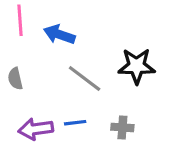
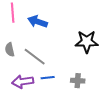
gray line: (85, 79) -> (35, 57), moved

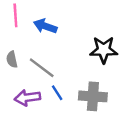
blue line: (48, 78) -> (57, 93), turned 64
gray cross: (78, 81) -> (93, 96), size x1.6

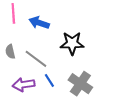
black star: (104, 50) -> (72, 43), moved
gray cross: (93, 96) -> (80, 84), turned 30

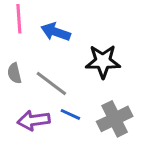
blue line: (49, 80) -> (70, 114), turned -32
gray cross: (80, 84) -> (115, 119), turned 30

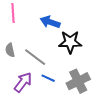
blue arrow: (56, 32) -> (50, 22), moved
purple arrow: (34, 120) -> (23, 82), turned 135

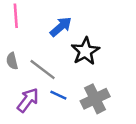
blue arrow: (50, 22) -> (61, 27), turned 120
black star: (70, 42) -> (85, 51), turned -30

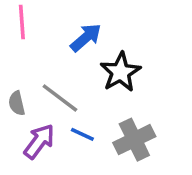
gray semicircle: (12, 61) -> (17, 103), moved

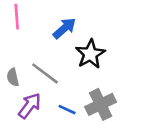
blue line: (82, 134) -> (67, 110), moved

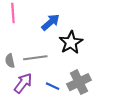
gray line: (45, 73) -> (35, 58), turned -45

